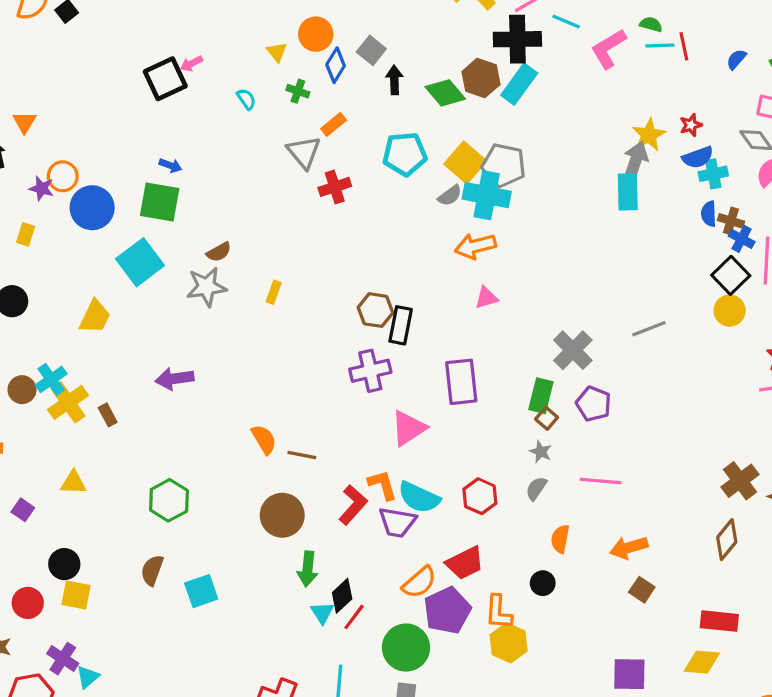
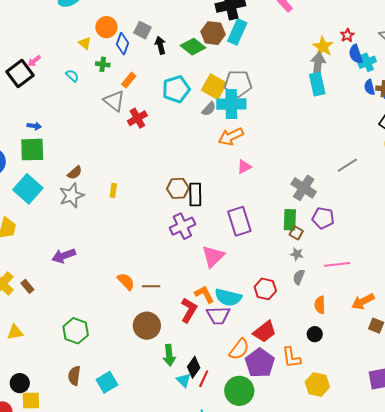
blue semicircle: (698, 157) -> (356, 54), turned 102
yellow hexagon: (509, 643) -> (317, 384), moved

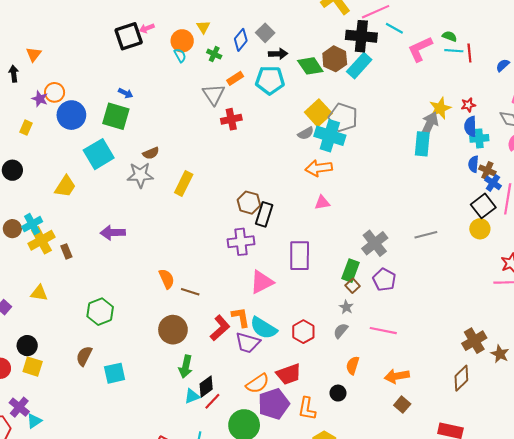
orange circle: (106, 27) -> (182, 41), moved
black arrow: (160, 45) -> (278, 54), turned 84
cyan pentagon: (176, 89) -> (270, 80), moved
yellow rectangle: (113, 190) -> (184, 183), size x1.6
cyan triangle: (184, 380) -> (192, 396), turned 35

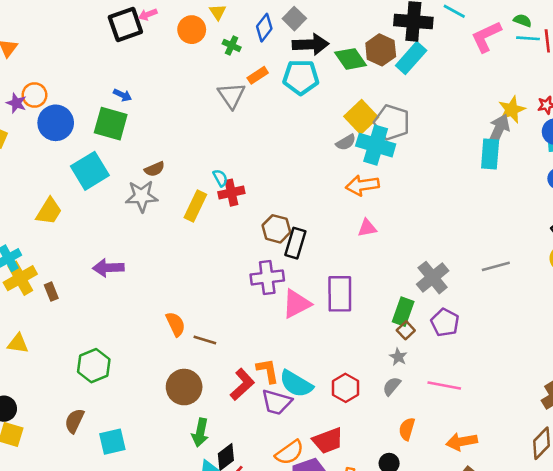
black arrow: (278, 54) -> (311, 44), size x1.5
cyan semicircle: (180, 55) -> (220, 178), moved
red cross: (231, 119) -> (231, 193), moved
pink triangle: (262, 282) -> (296, 304), moved

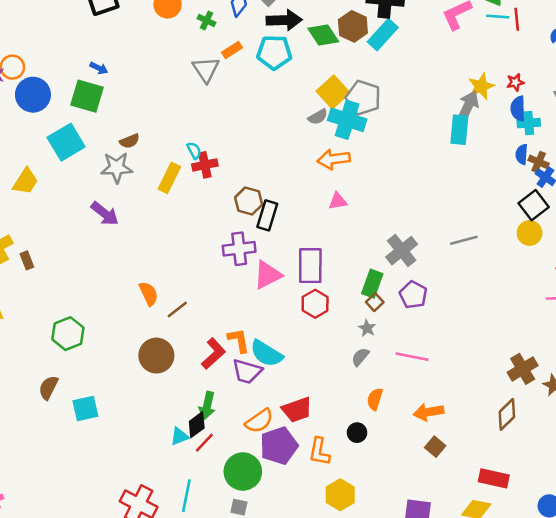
purple arrow: (108, 268) -> (105, 214), moved, turned -140
brown line: (205, 340) -> (177, 310), turned -55
red hexagon: (345, 388) -> (315, 304), moved
green arrow: (200, 433) -> (207, 406), moved

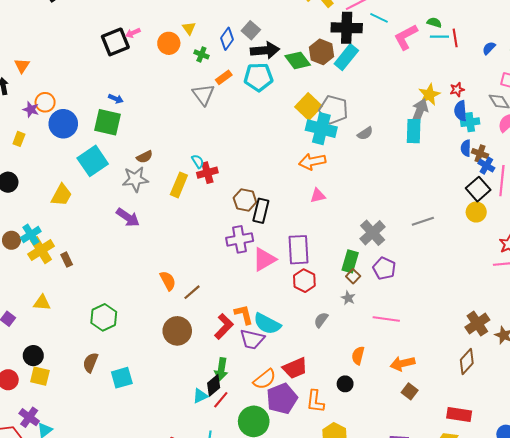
gray semicircle: (318, 117) -> (365, 133), moved
gray semicircle: (360, 357) -> (321, 320), moved

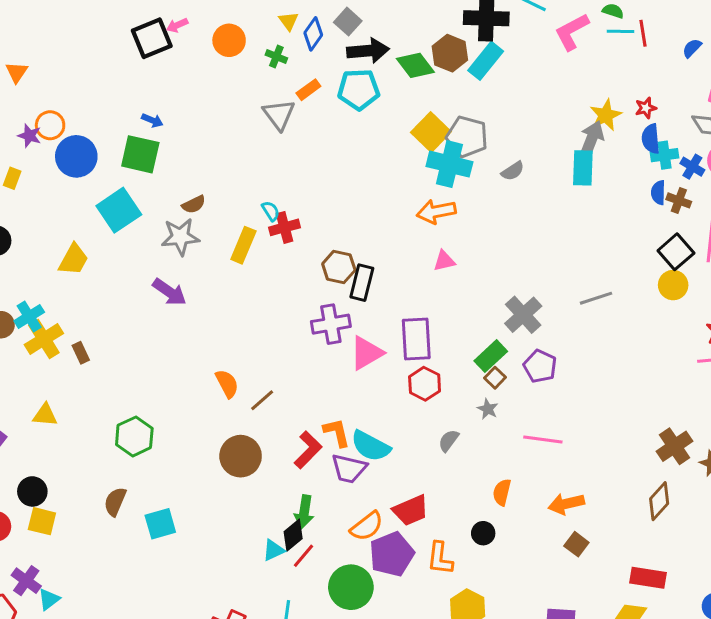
yellow triangle: (189, 28) -> (288, 21), moved
blue cross: (486, 166) -> (692, 167), moved
green rectangle: (350, 261) -> (491, 356), turned 30

